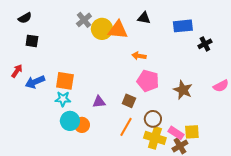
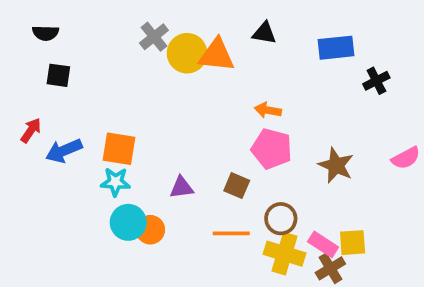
black semicircle: (25, 18) -> (45, 33), turned 32
orange arrow: (139, 56) -> (268, 110), moved
orange line: (126, 127) -> (231, 233), turned 60

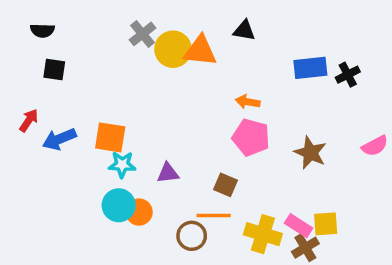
blue rectangle: (336, 48) -> (310, 68), moved
cyan star: (115, 182) -> (122, 165), moved
brown square: (237, 186) -> (226, 185), moved
brown circle: (281, 219) -> (192, 236), moved

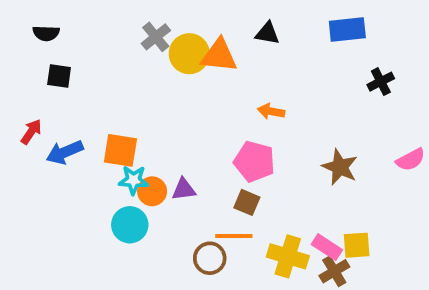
blue rectangle: (310, 68) -> (347, 30), moved
pink pentagon: (251, 137) -> (254, 162), moved
orange circle: (139, 212) -> (152, 191), moved

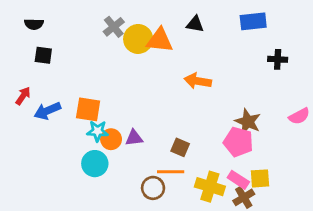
black cross: (381, 82) -> (278, 59), turned 30
orange arrow: (271, 111) -> (198, 81), size x1.4
pink pentagon: (254, 162) -> (238, 142), moved

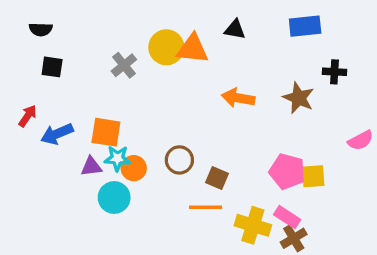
gray cross: (114, 27) -> (124, 65), moved
brown star: (248, 122) -> (299, 98), moved
purple triangle: (134, 138) -> (91, 166), moved
yellow square: (260, 178) -> (313, 176), moved
brown circle: (153, 188) -> (179, 160), moved

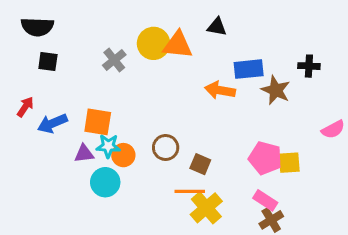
blue rectangle: (305, 26) -> (249, 69), moved
black semicircle: (41, 29) -> (37, 27), size x1.5
yellow cross: (253, 225) -> (206, 208), moved, turned 32

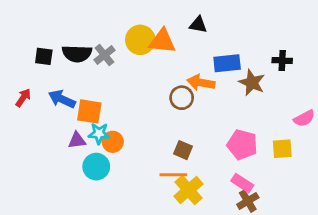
black semicircle: (37, 27) -> (77, 54), moved
blue arrow: (52, 123) -> (62, 99), moved, turned 48
brown circle: (166, 148) -> (182, 98), moved
yellow square: (289, 163) -> (282, 149), moved

